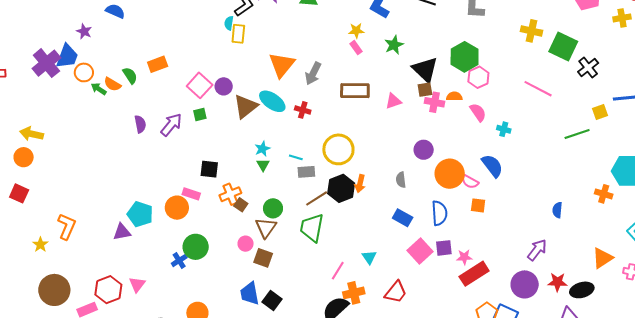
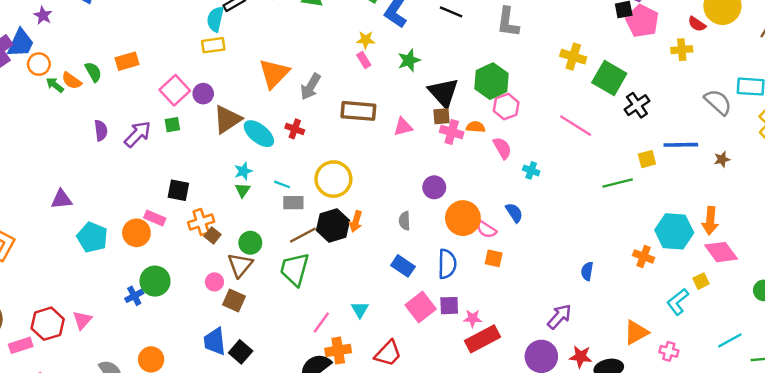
cyan semicircle: (229, 23) -> (215, 19), size x1.5
yellow rectangle: (238, 34) -> (213, 45), moved, turned 72
cyan ellipse: (272, 101) -> (259, 134), moved
blue semicircle: (492, 166) -> (514, 213), size x0.7
purple triangle: (122, 232) -> (62, 199), moved

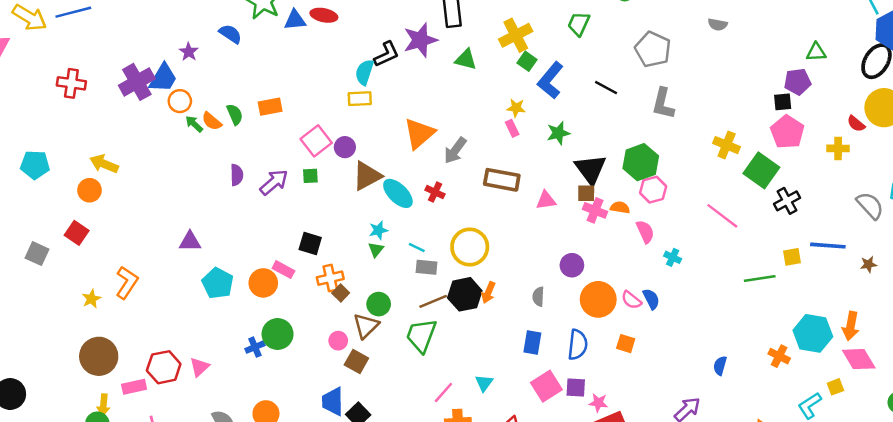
pink pentagon: (642, 21) -> (787, 132), moved
pink semicircle: (486, 230) -> (631, 300), moved
blue rectangle: (403, 266) -> (532, 343), turned 60

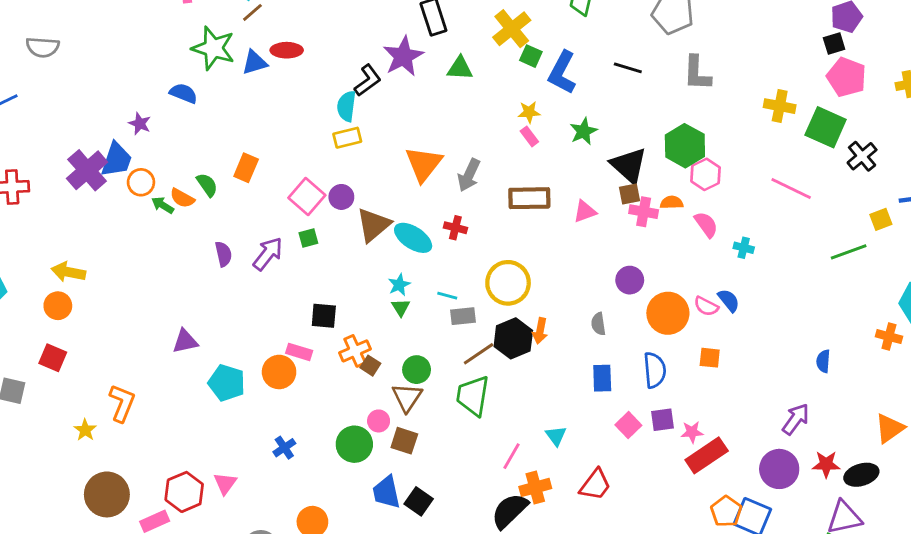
orange rectangle: (270, 107) -> (246, 168), turned -45
green circle: (278, 334) -> (354, 444), moved
pink square: (546, 386) -> (628, 425), size x0.7

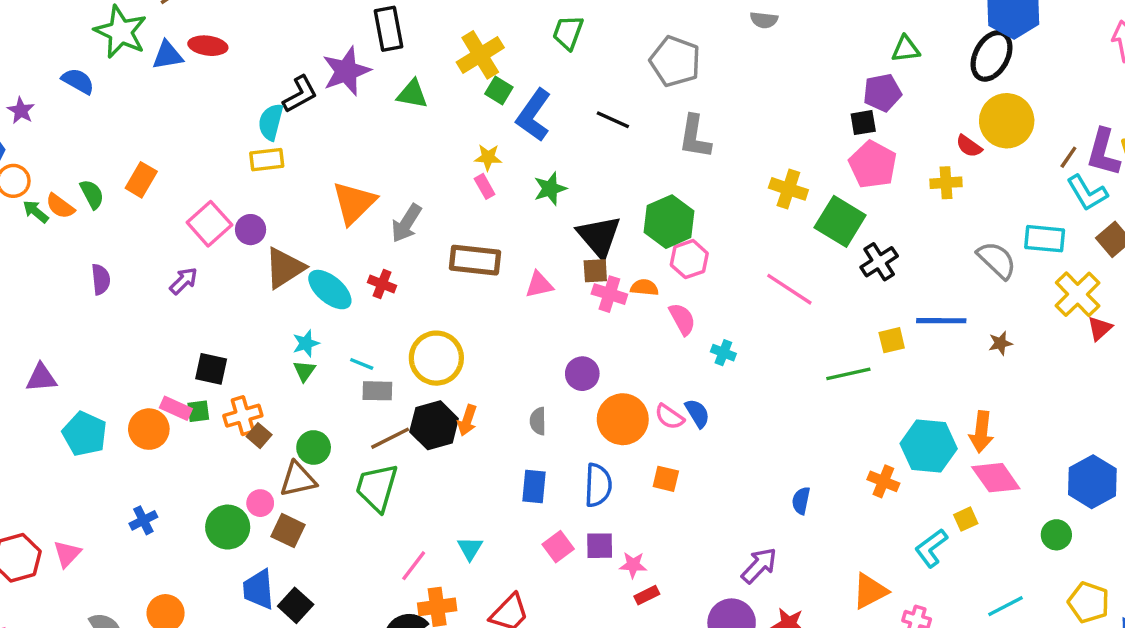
green square: (308, 238) -> (198, 411), moved
purple arrow: (268, 254) -> (184, 281), moved, size x0.7
brown triangle: (407, 397) -> (298, 479), turned 36
red rectangle: (707, 455) -> (647, 595), size x0.5

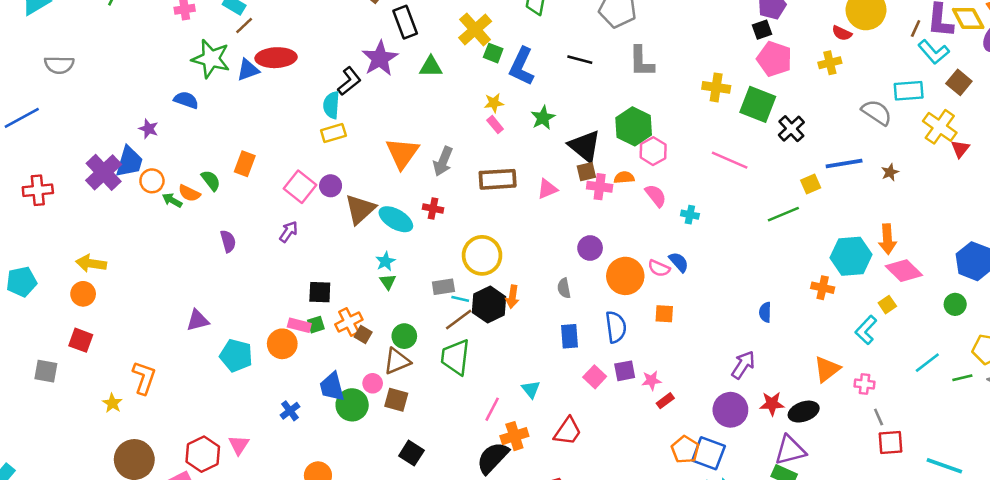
red ellipse: (208, 46) -> (276, 58), size x1.4
cyan line: (362, 364) -> (460, 299), moved
blue trapezoid: (259, 589) -> (332, 387), moved

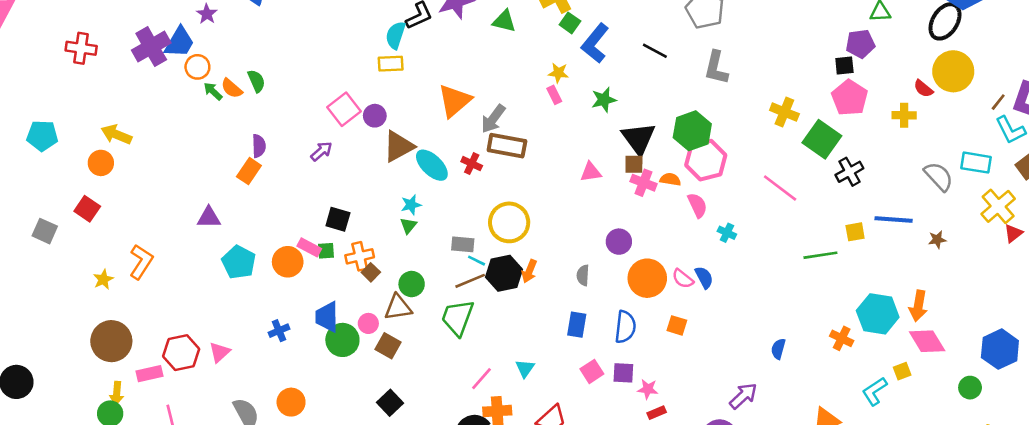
pink hexagon: (653, 151) -> (706, 160), size x1.4
orange rectangle: (245, 164) -> (249, 171), moved
brown rectangle: (498, 179) -> (507, 146), moved

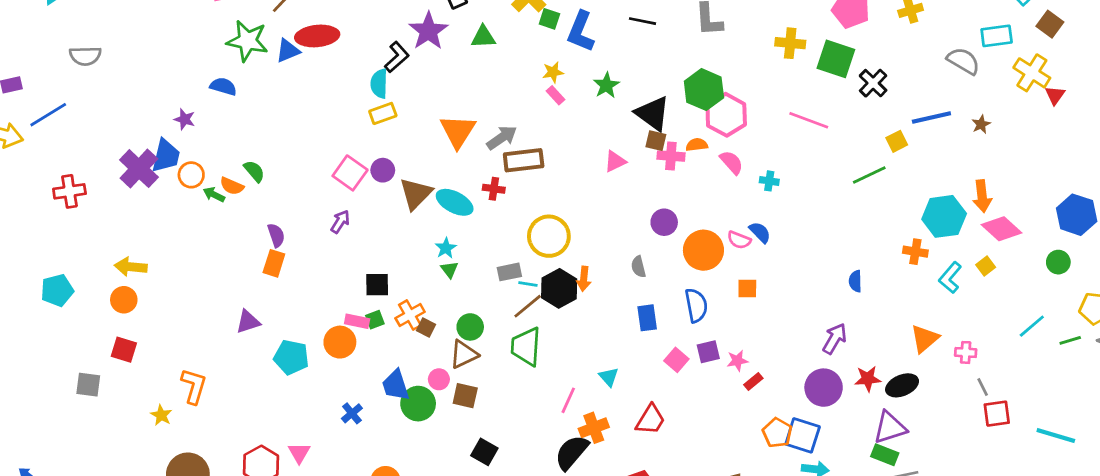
gray arrow: (493, 119) -> (502, 138), turned -144
brown square: (634, 164) -> (656, 141), turned 30
cyan L-shape: (875, 391) -> (950, 278), moved

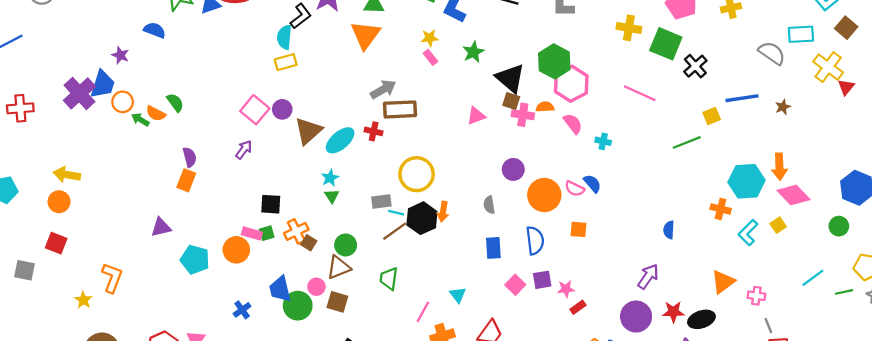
orange triangle: (458, 131) -> (365, 35), moved
cyan ellipse: (455, 202) -> (340, 140), turned -72
green trapezoid: (526, 347) -> (389, 279), moved, size x0.7

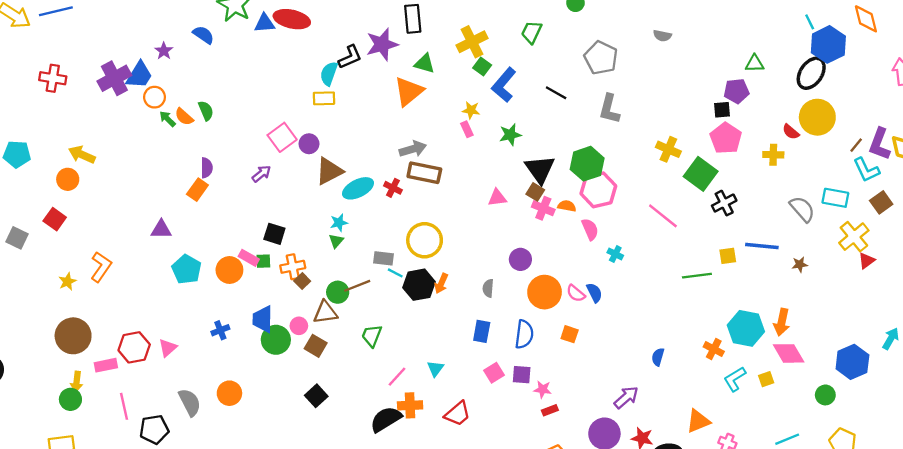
brown line: (395, 231) -> (357, 286), moved

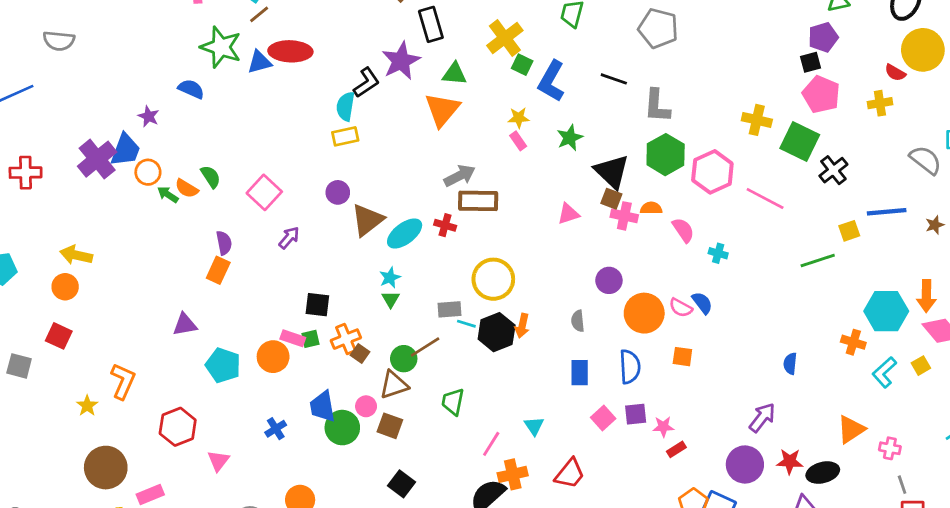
gray L-shape: (609, 109) -> (657, 106), moved
pink square: (282, 137) -> (264, 192), moved
pink hexagon: (598, 190) -> (712, 172), moved
red hexagon: (134, 347) -> (178, 427), moved

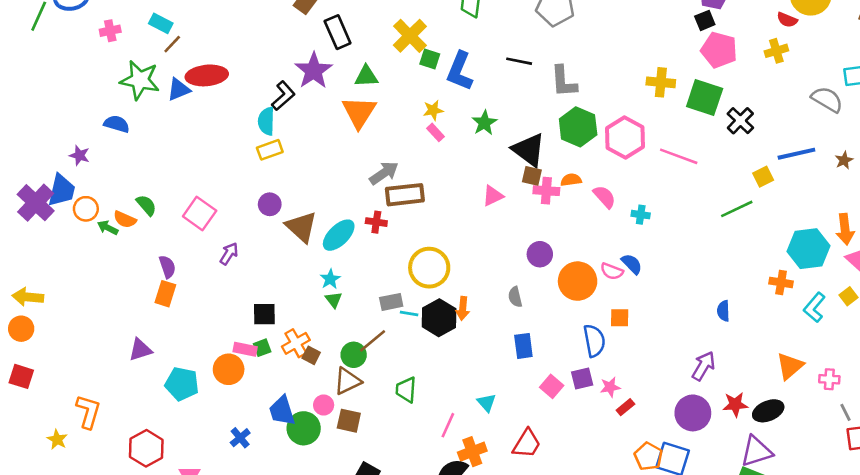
brown triangle: (367, 220) -> (301, 227), turned -32
blue semicircle: (630, 367) -> (594, 341), moved

